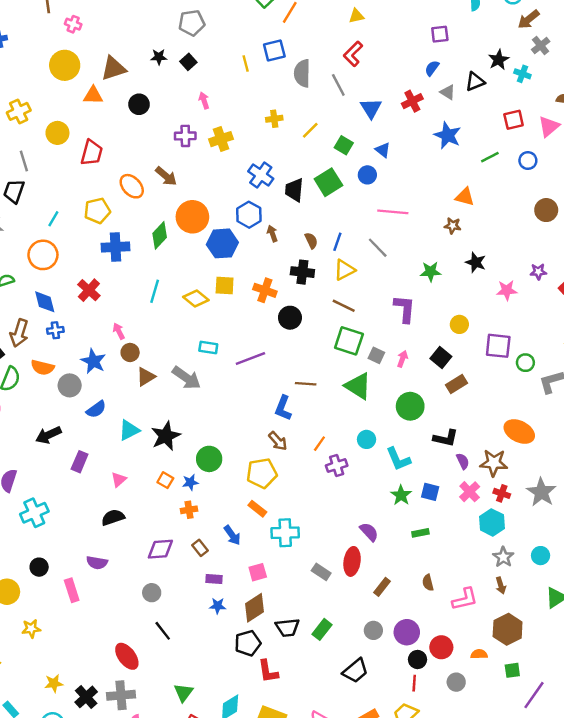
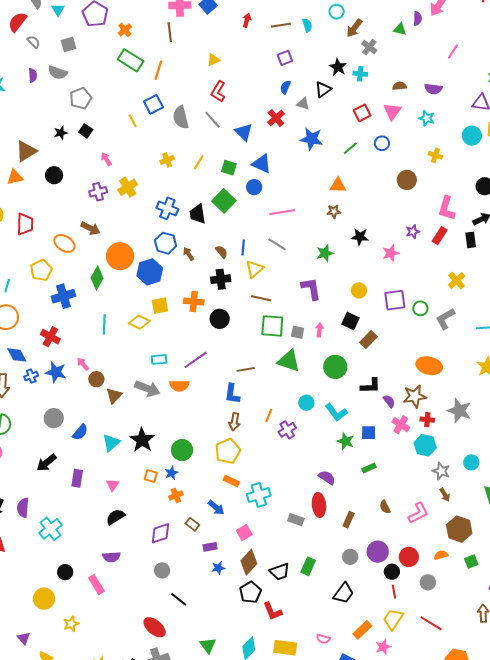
blue triangle: (383, 150) -> (262, 164), size x1.5
blue star: (93, 361) -> (56, 372), moved
orange semicircle: (42, 367) -> (179, 386), moved
brown arrow: (278, 441) -> (234, 422), turned 66

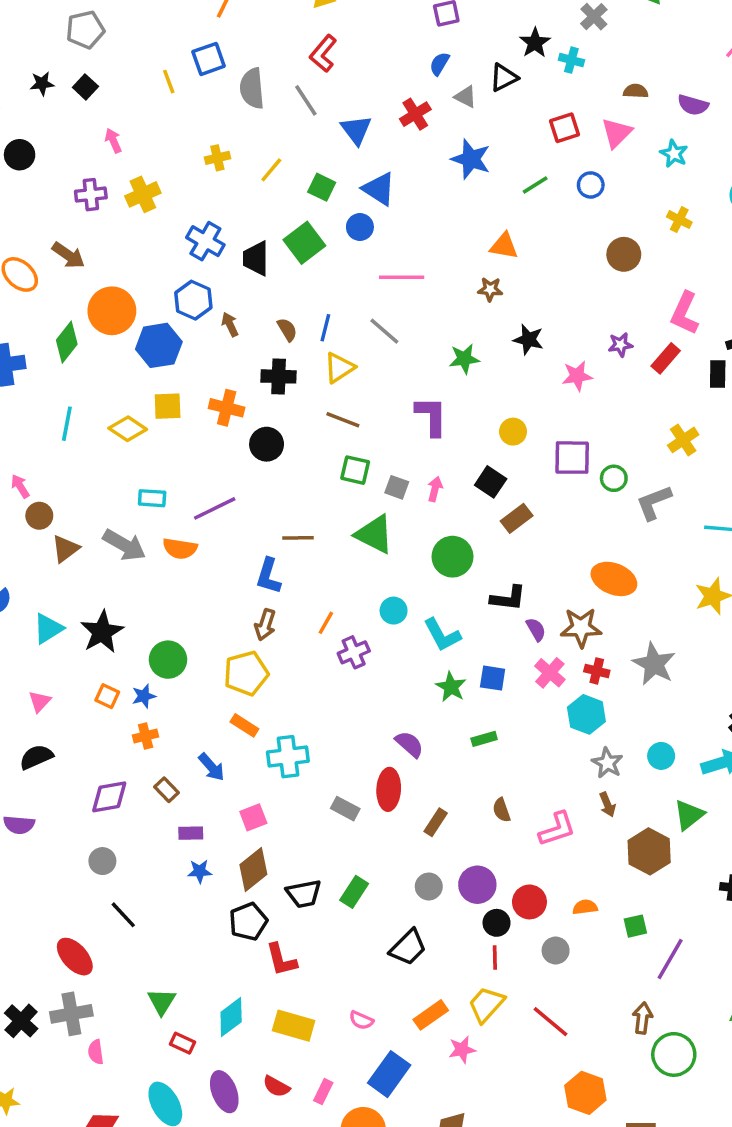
green square: (272, 326) -> (355, 470), size x0.7
brown hexagon: (459, 529) -> (649, 851), moved

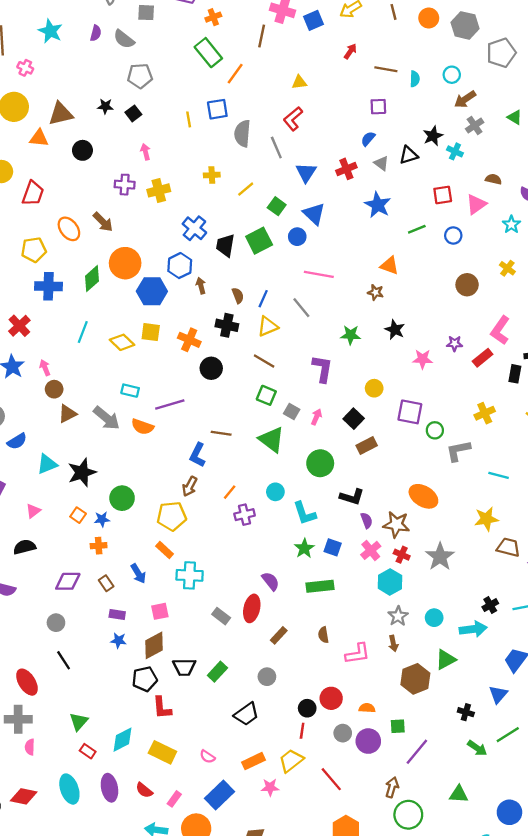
green rectangle: (484, 739) -> (320, 586), size x1.6
purple circle: (477, 885) -> (368, 741), moved

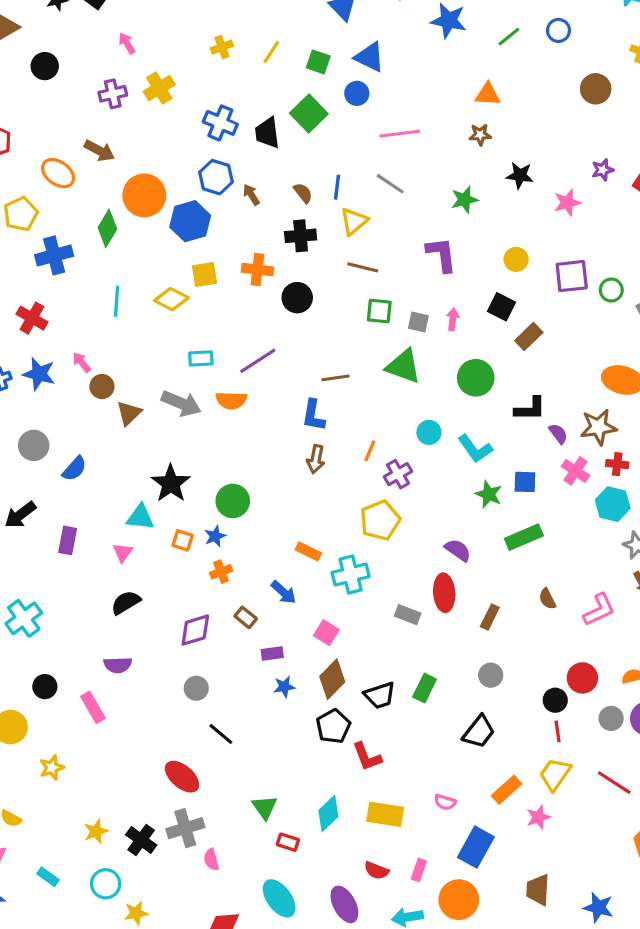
cyan triangle: (47, 464) -> (140, 517), moved, turned 45
yellow pentagon: (172, 516) -> (380, 520), moved
pink square: (160, 611) -> (326, 633), turned -30
purple ellipse: (109, 788) -> (344, 904), moved

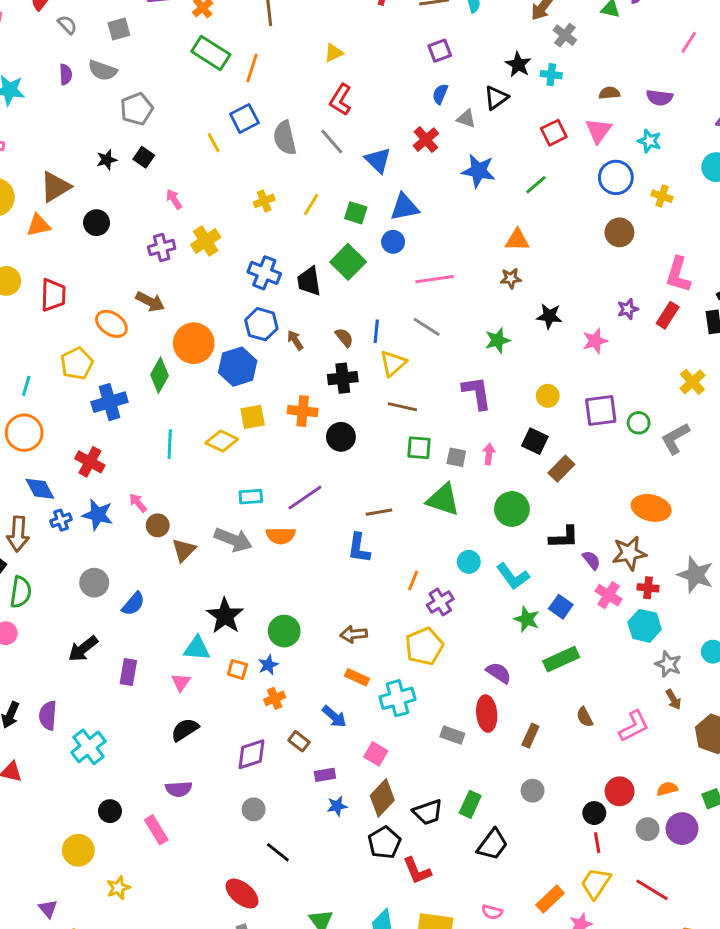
blue circle: (558, 30) -> (616, 177), moved, size x1.5
blue triangle: (370, 57) -> (404, 207), turned -36
brown arrow: (316, 459) -> (354, 634), moved, turned 75
blue square: (525, 482) -> (561, 607), turned 35
black trapezoid: (479, 732) -> (493, 845), moved

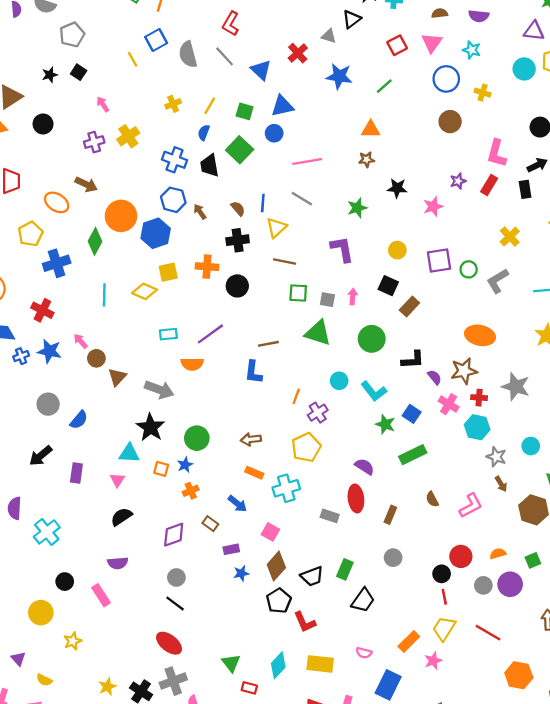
blue semicircle: (440, 94) -> (204, 133), moved
gray arrow: (233, 540) -> (159, 390), moved
black line: (278, 852) -> (175, 603), moved

